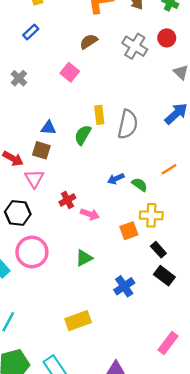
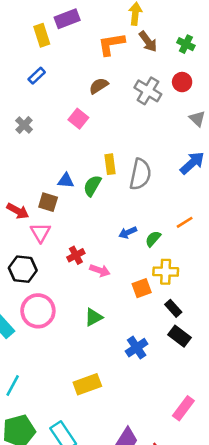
blue triangle: (48, 128) -> (66, 181), moved
green semicircle: (140, 185) -> (153, 239), turned -84

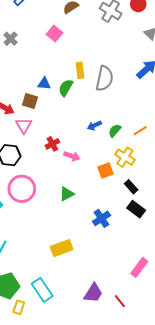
orange line: (185, 222) -> (140, 131), moved
yellow cross: (166, 272) -> (125, 157), turned 30

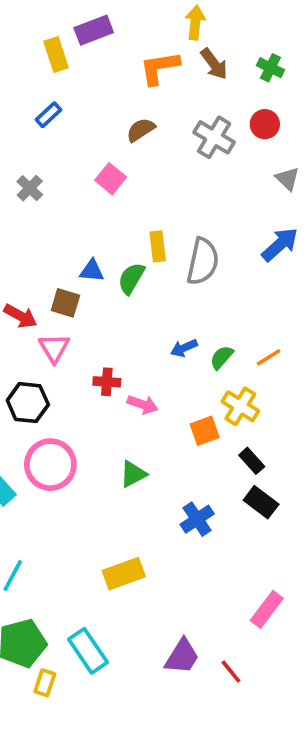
red cross: (52, 144) -> (107, 382), turned 32

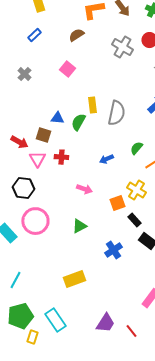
brown semicircle: (141, 130) -> (76, 35), moved
green semicircle: (222, 357) -> (136, 148), moved
red cross: (107, 382) -> (61, 157), moved
black rectangle: (252, 461) -> (134, 220), moved

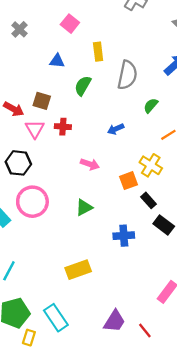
yellow rectangle: (92, 105) -> (98, 52), moved
blue triangle: (57, 118) -> (57, 61), moved
green semicircle: (136, 148) -> (151, 106), moved
blue cross: (113, 250) -> (124, 236), turned 30

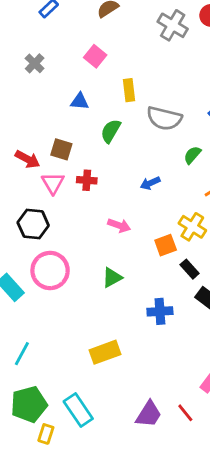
gray semicircle: (127, 75) -> (164, 118), turned 92
red line: (145, 331) -> (185, 413), moved

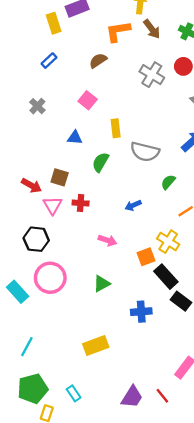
black rectangle: (190, 269) -> (166, 277), size x1.5
cyan rectangle: (78, 410) -> (74, 393), size x0.6

